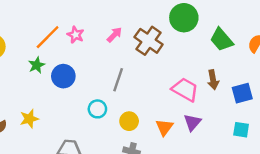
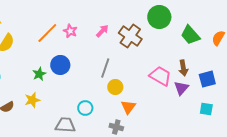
green star: (37, 65) -> (39, 74), moved
cyan circle: (97, 109) -> (85, 108), moved
yellow circle: (129, 121) -> (115, 87), moved
purple triangle: (192, 122) -> (181, 88), moved
orange triangle: (164, 127) -> (128, 107), moved

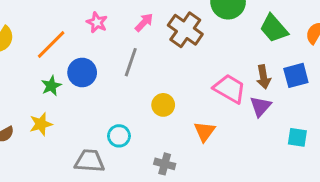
orange line: (47, 33) -> (51, 44), moved
gray line: (105, 68) -> (131, 62), moved
blue square: (207, 79) -> (296, 75), moved
orange triangle: (128, 107) -> (204, 131), moved

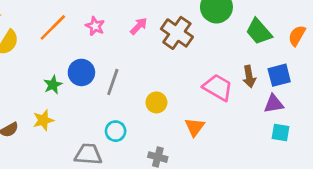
orange line: (51, 44) -> (53, 27), moved
gray line: (131, 62) -> (113, 82), moved
purple triangle: (261, 106) -> (274, 104), moved, turned 40

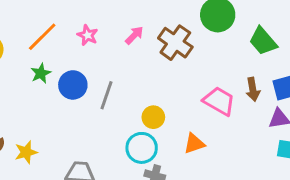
green star: (53, 85) -> (41, 73), moved
yellow star: (43, 120) -> (26, 152), moved
orange triangle: (195, 127) -> (194, 143), turned 35
cyan circle: (116, 131) -> (142, 148), moved, size x1.4

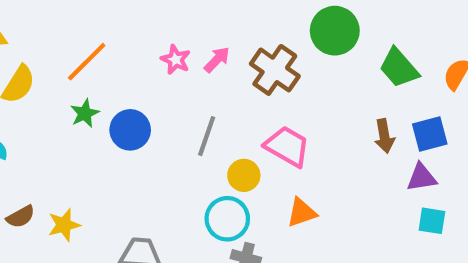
pink star: (87, 35) -> (176, 60), moved
gray line: (107, 95) -> (207, 136), moved
pink trapezoid: (219, 101) -> (287, 146), moved

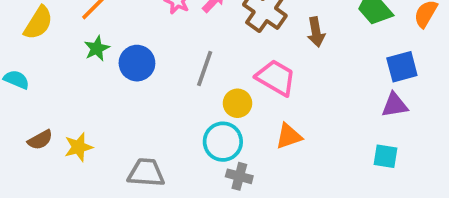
brown arrow: (384, 136) -> (316, 32), moved
cyan square: (432, 221) -> (385, 156), moved

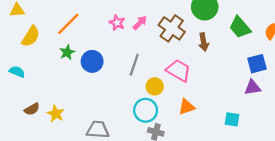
yellow star: (79, 147) -> (56, 114), turned -30
cyan square: (385, 156) -> (232, 119), moved

